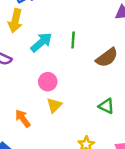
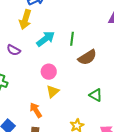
brown semicircle: (107, 58) -> (87, 57), moved
orange arrow: (23, 118) -> (36, 110), moved

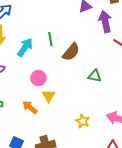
green triangle: (96, 95) -> (95, 76), moved
orange arrow: (36, 110) -> (30, 107), moved

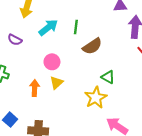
orange arrow: (30, 107) -> (35, 88), turned 35
yellow star: (83, 121) -> (96, 98), moved, size x1.5

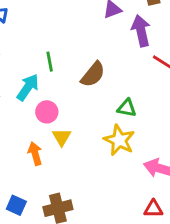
cyan arrow: (48, 27) -> (28, 87), moved
green line: (76, 27) -> (50, 62), moved

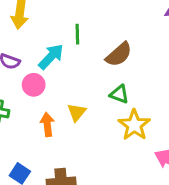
green triangle: (127, 108) -> (119, 94), moved
pink circle: (47, 112) -> (34, 85), moved

